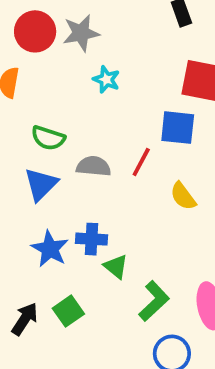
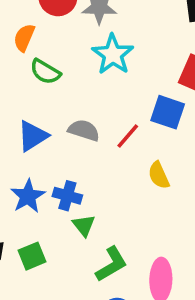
cyan star: (106, 80) -> (113, 54), size x1.6
green semicircle: (48, 138) -> (45, 72), moved

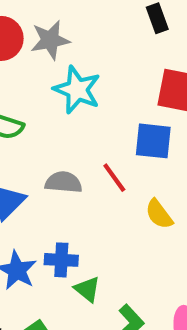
red line: (128, 136) -> (114, 178), turned -64

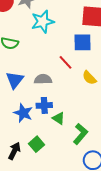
cyan star: (77, 90) -> (43, 22), turned -30
gray semicircle: (63, 182) -> (43, 79), moved

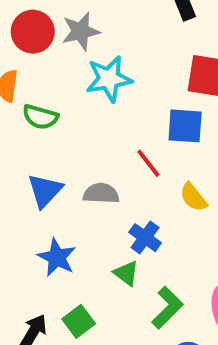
blue cross: (44, 105) -> (145, 238), moved, turned 35

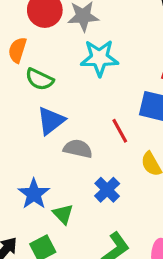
blue triangle: (45, 190) -> (51, 121), moved
green triangle: (126, 273) -> (63, 214), moved

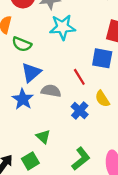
blue cross: (107, 190) -> (80, 111), moved
blue star: (34, 194) -> (23, 99), moved

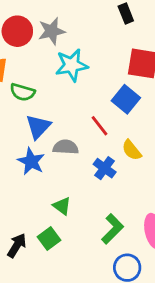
blue square: (102, 58) -> (126, 99), turned 35

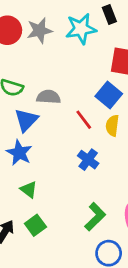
cyan star: (72, 65) -> (81, 29), moved
gray semicircle: (66, 147) -> (49, 97), moved
yellow semicircle: (132, 150) -> (112, 126), moved, turned 45
green triangle: (62, 206) -> (29, 190), moved

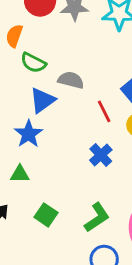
green triangle: (29, 190) -> (20, 174), moved, turned -48
green square: (35, 225) -> (46, 215), moved, turned -30

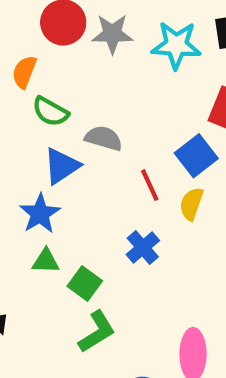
green triangle: (20, 174) -> (46, 261), moved
green square: (46, 215) -> (85, 284), moved
green L-shape: (97, 218) -> (97, 332), moved

